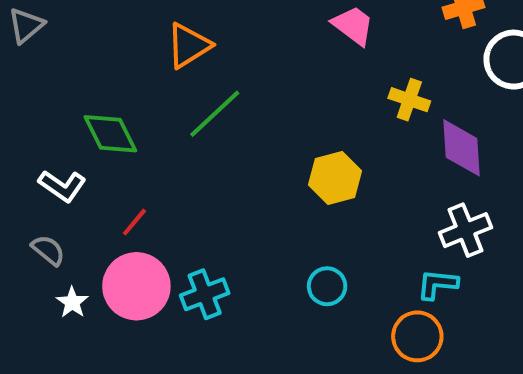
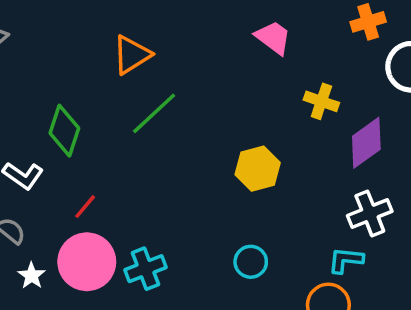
green diamond: (110, 134) -> (64, 131), turned 45
purple diamond: (461, 148) -> (366, 143), turned 58

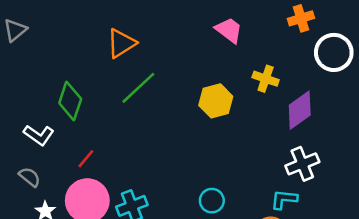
yellow hexagon: (258, 169) -> (216, 101), moved

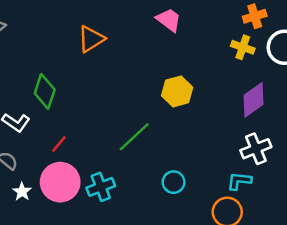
pink trapezoid: (229, 30) -> (169, 20), moved
yellow cross: (266, 79) -> (243, 47), moved
green line: (138, 88) -> (134, 137), moved

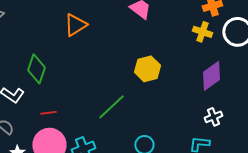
red line: (59, 144) -> (48, 113), turned 42
white cross: (256, 149) -> (213, 117), size x0.7

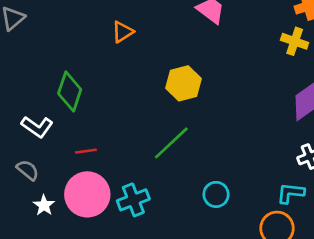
orange triangle: (75, 25) -> (123, 32), size x0.7
yellow hexagon: (147, 69) -> (183, 83), moved

